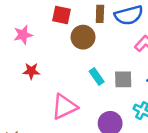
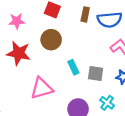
brown circle: (83, 37) -> (51, 40), moved
red star: (31, 71) -> (19, 53), size x1.6

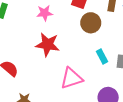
brown circle: (51, 40) -> (91, 23), moved

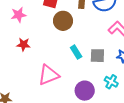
red star: (48, 45) -> (23, 44), size x0.6

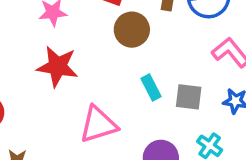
red star: (23, 44) -> (58, 66), size x1.6

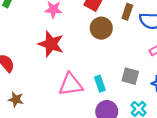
cyan rectangle: (151, 87) -> (100, 84), moved

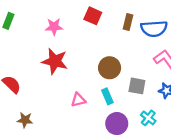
brown circle: (101, 28) -> (110, 68), moved
pink triangle: (71, 84) -> (78, 100), size x0.6

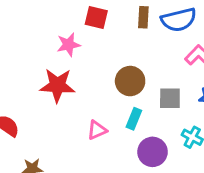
pink star: (54, 27) -> (68, 45), moved
cyan rectangle: (107, 96) -> (134, 119), turned 56

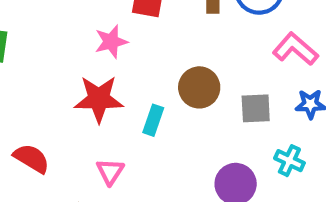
cyan rectangle: (134, 119) -> (153, 120), moved
pink triangle: (97, 130) -> (110, 172), moved, turned -30

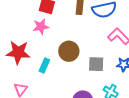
pink star: (111, 42) -> (41, 27), moved

